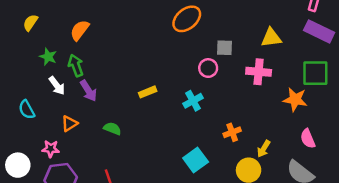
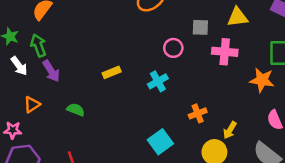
gray square: (225, 48) -> (200, 27), moved

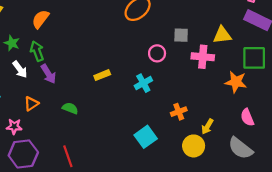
yellow triangle: (238, 17) -> (222, 35), moved

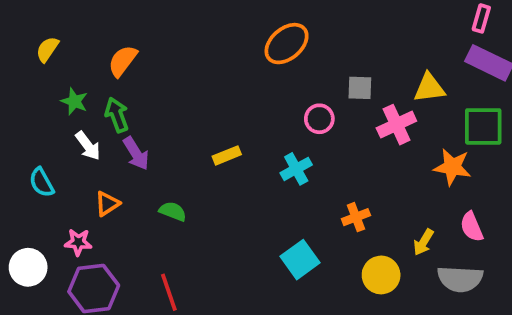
pink cross: (203, 57) -> (396, 125), turned -30
yellow arrow: (207, 127) -> (423, 242), moved
gray semicircle: (240, 148) -> (460, 279), turned -35

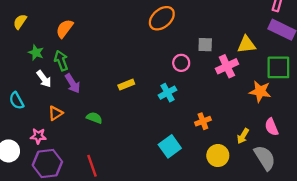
gray semicircle: (460, 279) -> (265, 158), turned -125

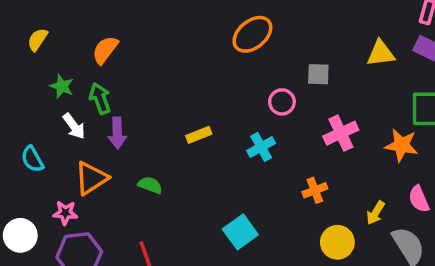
yellow triangle: (246, 45) -> (381, 53), moved
pink cross: (227, 66) -> (341, 133), moved
purple arrow: (73, 83) -> (117, 133), turned 30
orange triangle: (55, 113) -> (91, 178), size x1.5
cyan square: (170, 146) -> (240, 232), moved

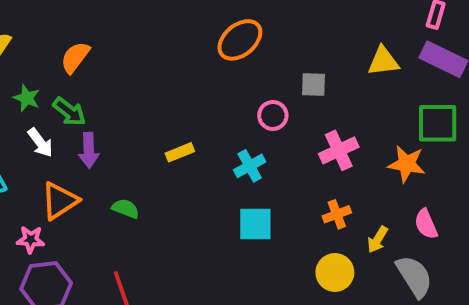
green arrow: (100, 98) -> (69, 112), turned 148
orange cross: (315, 190) -> (337, 214), moved
cyan square: (240, 232) -> (255, 224), moved, turned 36

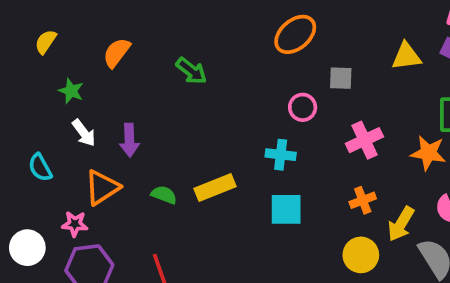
orange ellipse: (240, 40) -> (295, 34), moved
green arrow: (69, 112) -> (191, 71), moved
yellow rectangle: (180, 152) -> (215, 187), moved, size x1.5
cyan cross: (250, 166) -> (281, 155), turned 36
yellow arrow: (378, 240) -> (401, 224), size x1.4

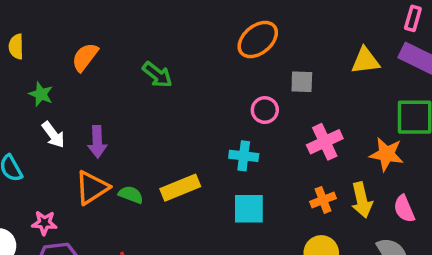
yellow semicircle: (46, 42) -> (16, 47), turned -35
orange triangle: (102, 187) -> (92, 188), moved
yellow arrow: (401, 224) -> (362, 200), moved, turned -44

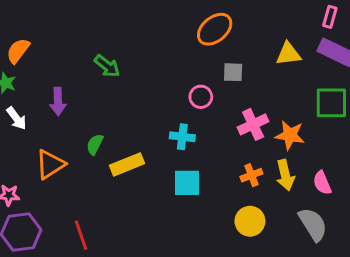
orange ellipse: (258, 39) -> (215, 29), moved
orange semicircle: (85, 57) -> (18, 51), moved
purple arrow: (97, 142) -> (58, 101), moved
orange star: (386, 154) -> (290, 135), moved
green semicircle: (131, 195) -> (95, 144), moved, turned -85

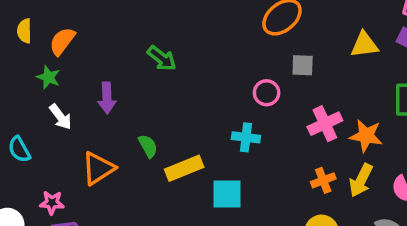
green semicircle: (95, 144) -> (148, 146), turned 125
yellow arrow: (285, 175) -> (361, 180), turned 40
cyan square: (187, 183) -> (227, 194), moved

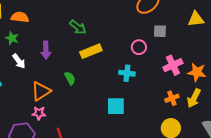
orange semicircle: (62, 41) -> (20, 17), turned 60
yellow rectangle: (184, 168) -> (91, 51), moved
pink star: (52, 203) -> (39, 113), moved

